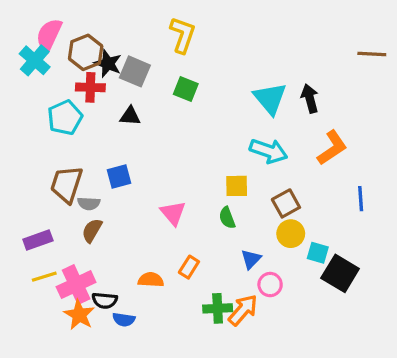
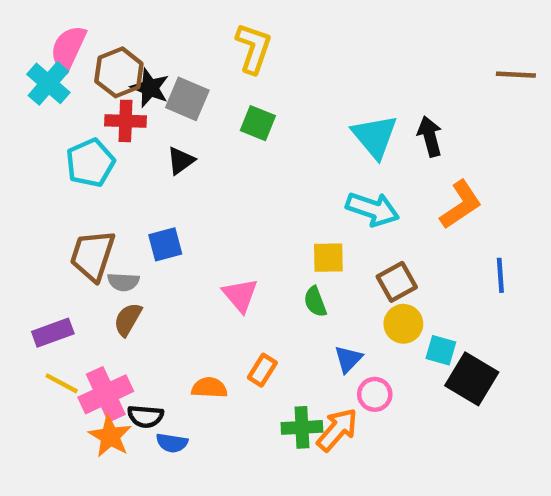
black triangle: (130, 116) -> (181, 161), turned -40
yellow line: (44, 277) -> (62, 383), turned 45

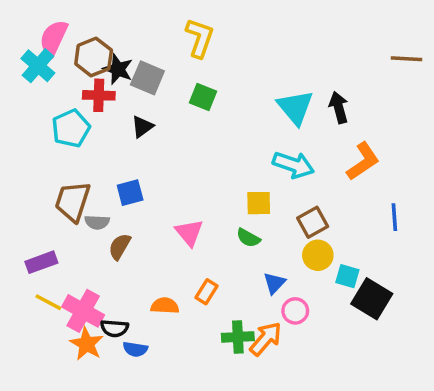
green semicircle: (315, 302) -> (248, 238), turned -40
brown semicircle: (128, 319) -> (120, 247), moved
pink cross: (106, 394) -> (83, 311), turned -36

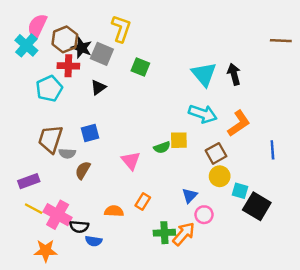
yellow L-shape: (200, 38) -> (121, 29), moved
orange L-shape: (363, 161) -> (239, 123), moved
green semicircle: (248, 238) -> (162, 147), moved, turned -49
orange star: (87, 344) -> (46, 251), moved, turned -30

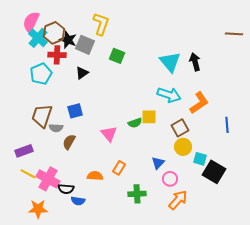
cyan cross: (26, 45) -> (38, 38), moved
orange arrow: (184, 234) -> (178, 200), moved

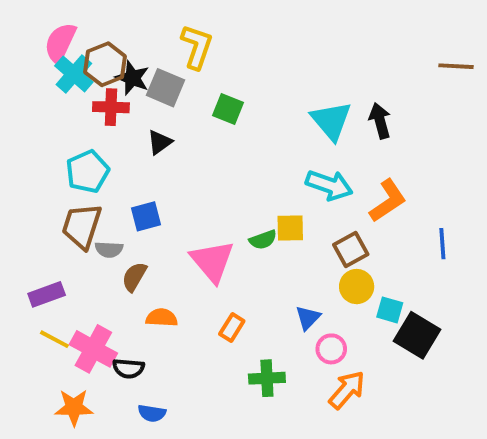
cyan pentagon: (41, 74) -> (88, 171), moved
pink triangle: (109, 134) -> (212, 261), size x1.4
orange semicircle: (95, 176) -> (162, 318), moved
blue semicircle: (78, 201) -> (152, 413), moved

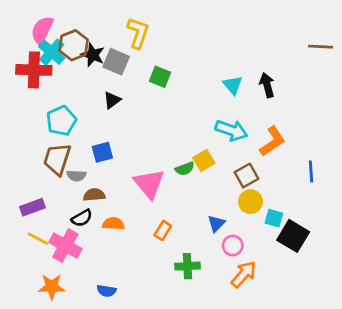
red cross: (111, 107) -> (34, 70), moved, size x1.4
cyan triangle: (331, 121) -> (233, 85), size x0.7
yellow square: (290, 228) -> (204, 160), turned -30
brown semicircle: (134, 277) -> (94, 195), turned 55
black semicircle: (128, 368) -> (82, 218), moved, turned -35

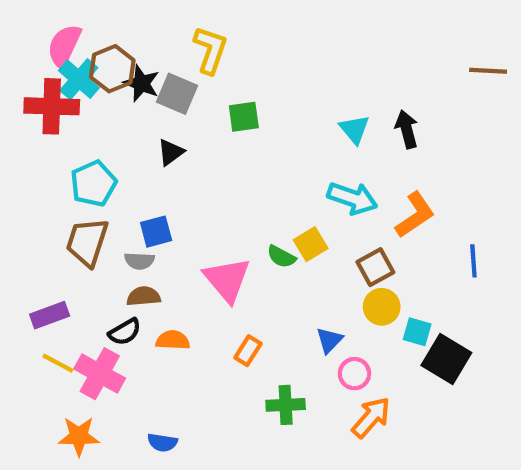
green square: (160, 77) -> (244, 117), turned -30
green semicircle: (185, 169) -> (281, 257), turned 48
gray semicircle: (76, 176) -> (139, 261), moved

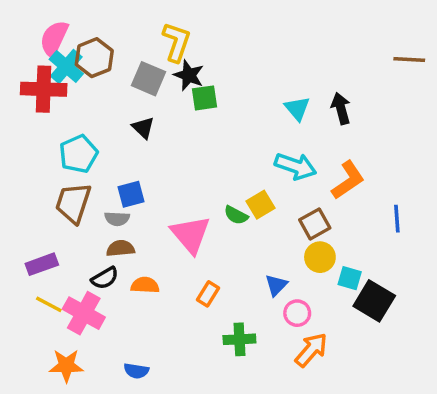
black star: (141, 83) -> (189, 75), moved
black triangle: (171, 152) -> (143, 128), turned -40

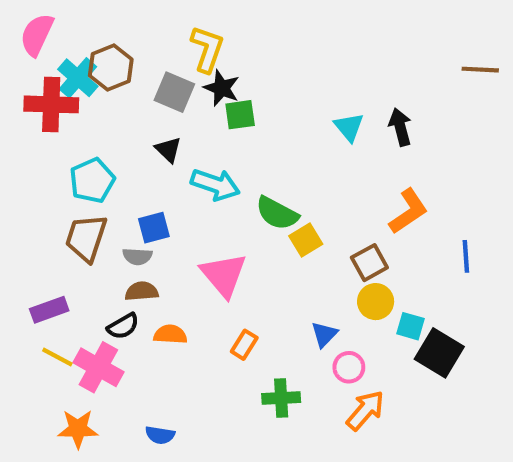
pink semicircle: (54, 38) -> (37, 35), moved
cyan arrow: (295, 166) -> (215, 185), moved
green semicircle: (236, 215) -> (277, 213), moved, size x1.5

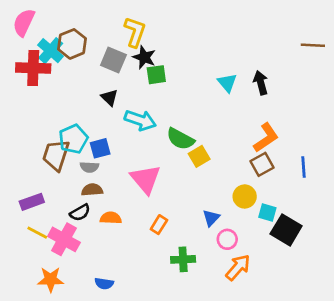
cyan pentagon: (92, 180) -> (73, 139), moved
brown square: (369, 263) -> (262, 164), moved

